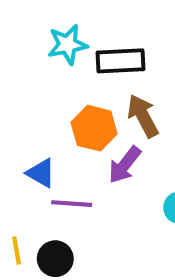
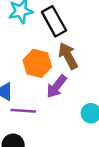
black rectangle: (121, 61) -> (54, 21), turned 64

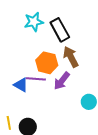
purple line: (23, 111) -> (36, 79), moved

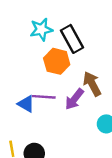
brown arrow: (71, 57) -> (92, 84), moved
orange hexagon: (47, 63) -> (57, 61), moved

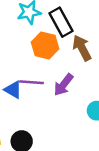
brown arrow: (92, 84) -> (82, 48), moved

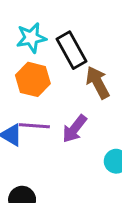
orange hexagon: (45, 45) -> (33, 79), moved

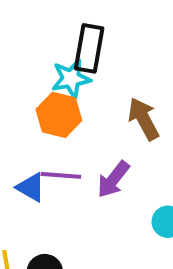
cyan star: (31, 38) -> (71, 79), moved
black rectangle: (71, 50) -> (89, 48), moved, turned 39

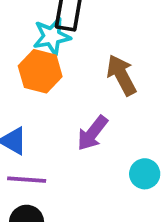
purple line: (61, 175) -> (27, 180), moved

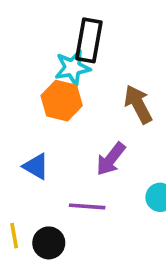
purple line: (27, 180) -> (87, 206), moved

